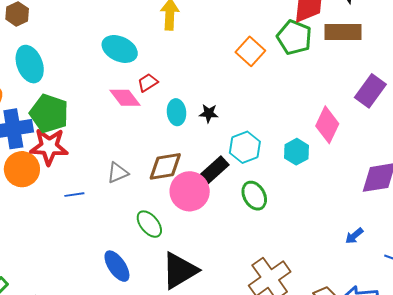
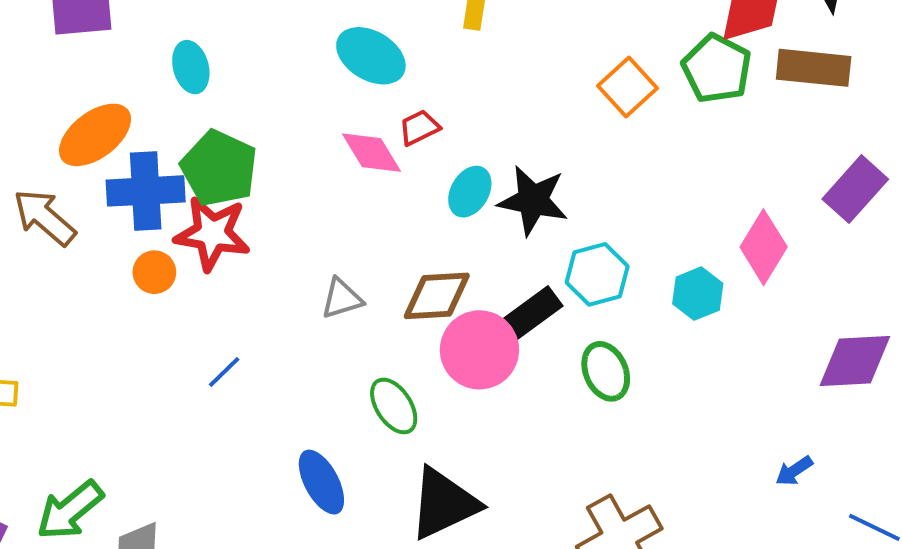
cyan ellipse: (30, 64) -> (191, 67), size x0.7
cyan ellipse: (177, 112) -> (470, 192), turned 30
black star: (209, 113) -> (533, 200), size x1.8
orange circle: (22, 169) -> (154, 272), size x0.6
blue line: (74, 195) -> (224, 372), moved, turned -42

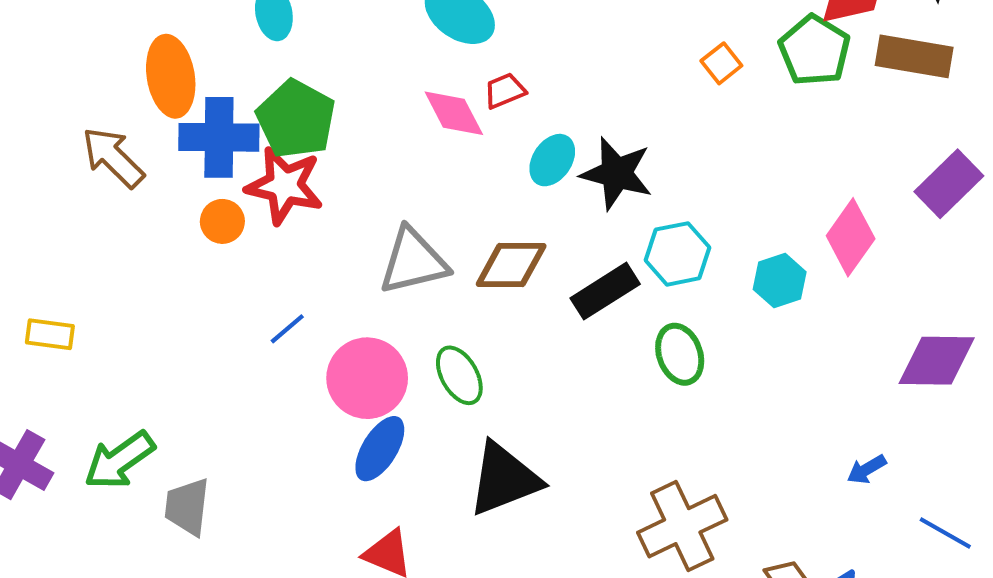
orange square: (627, 87) -> (721, 63), size x0.7
orange ellipse: (95, 135) -> (171, 76), turned -66
gray triangle: (342, 298) -> (413, 261), size x1.6
pink circle: (479, 350) -> (367, 378), moved
blue ellipse: (321, 482) -> (380, 449), turned 56

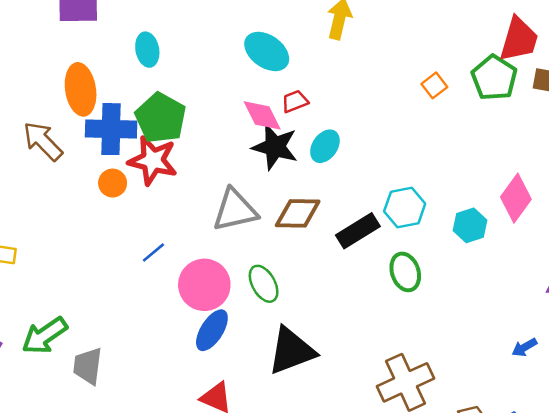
black star: (617, 173) -> (275, 147), moved

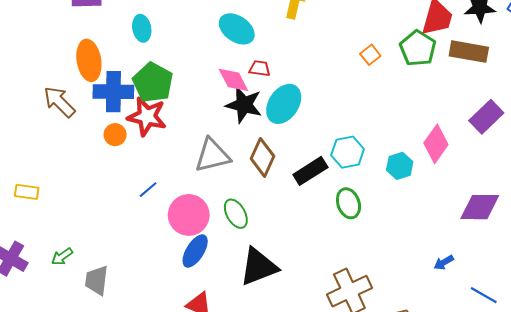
red trapezoid: (295, 101) -> (260, 68), turned 30
cyan ellipse: (325, 146) -> (284, 104), size x1.5
brown diamond: (298, 213) -> (262, 157), turned -66
green arrow: (45, 336) -> (62, 257), size x0.6

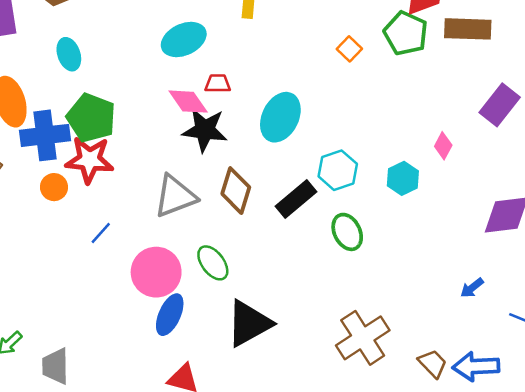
cyan ellipse: (237, 29) -> (184, 39), turned -52
cyan ellipse: (284, 104) -> (280, 117), moved
pink diamond: (436, 144) -> (443, 146), size x0.6
blue line: (148, 190) -> (101, 233), moved

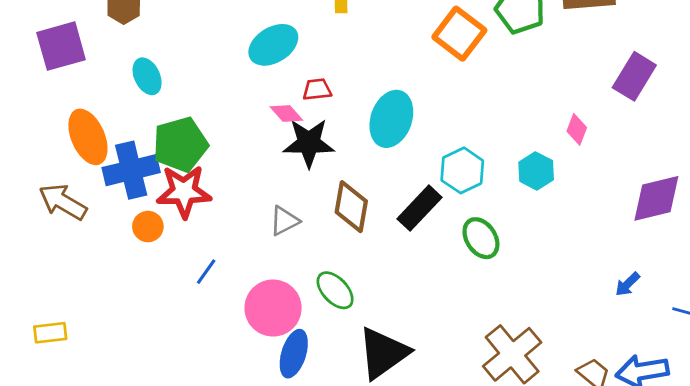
orange square: (349, 49) -> (459, 34), size x1.8
pink diamond: (188, 102) -> (286, 113), size x0.7
green pentagon: (91, 118) -> (180, 144), turned -30
gray triangle: (175, 196) -> (284, 221), size x0.6

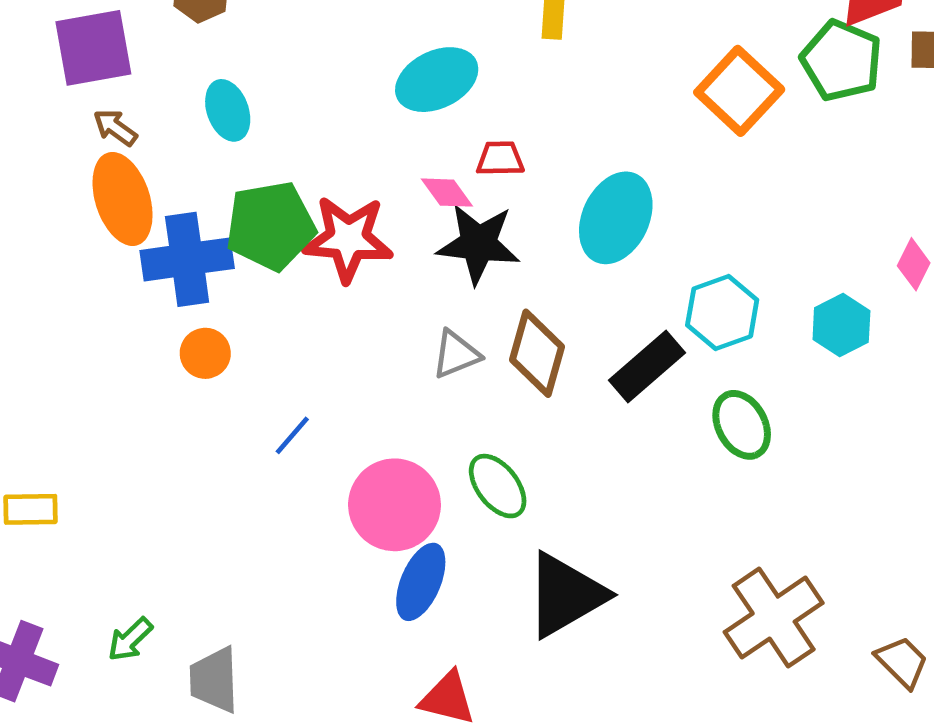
red star: (184, 192) -> (348, 239), moved
brown arrow: (63, 202) -> (115, 128), moved, size x0.6
gray triangle: (284, 221) -> (456, 354), moved

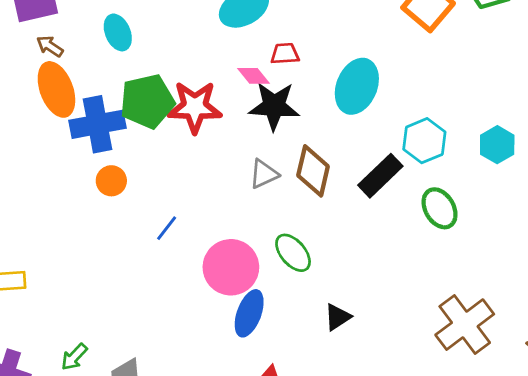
black triangle: (566, 595) -> (338, 317), size x0.5

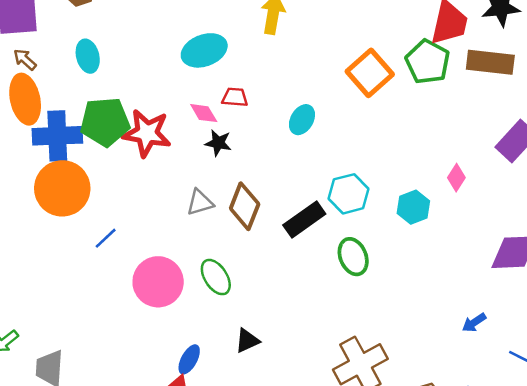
cyan ellipse: (357, 86) -> (302, 120), moved, size x0.6
black star: (274, 106) -> (218, 143), size x0.6
orange circle: (111, 181) -> (62, 188), size x2.0
blue ellipse: (249, 313) -> (189, 359), moved, size x0.7

